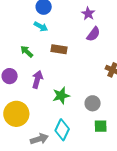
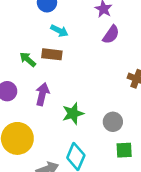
cyan arrow: (41, 27) -> (59, 31), moved
brown rectangle: (59, 49) -> (52, 54), moved

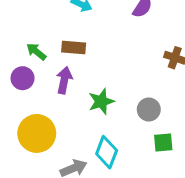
brown rectangle: (52, 54) -> (74, 48), moved
green arrow: (28, 59) -> (36, 52), moved

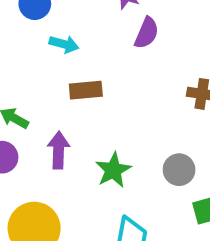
brown rectangle: (74, 48) -> (86, 90), moved

